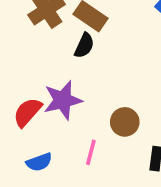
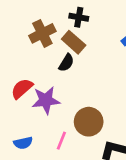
red semicircle: (27, 112) -> (22, 89), moved
brown circle: (125, 122) -> (89, 122), size x1.4

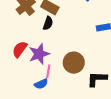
pink line: (61, 141) -> (48, 71), moved
blue semicircle: (23, 143) -> (41, 84), moved

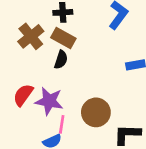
purple star: (39, 54) -> (49, 101), turned 30

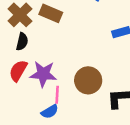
black semicircle: (61, 60) -> (22, 42), moved

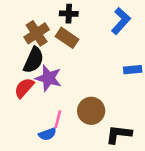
black semicircle: (22, 42) -> (34, 60), size x1.5
purple star: (43, 74) -> (48, 78), moved

